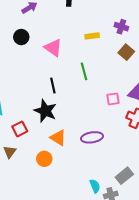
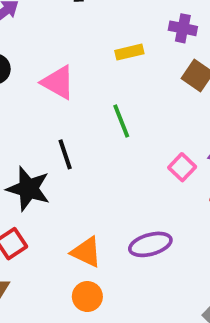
pink square: (113, 99) -> (182, 167), turned -32
black star: (45, 111) -> (28, 189), moved
orange circle: (44, 159) -> (87, 297), moved

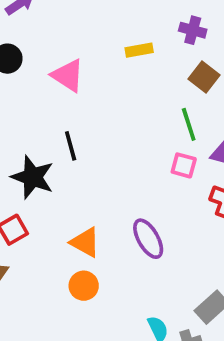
green line: (121, 121) -> (189, 124), moved
pink square: (182, 167) -> (184, 165), turned -32
purple ellipse: (150, 244) -> (148, 239), turned 72

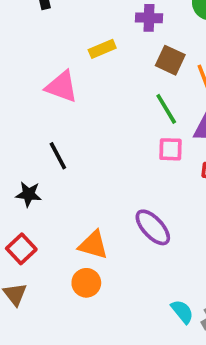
pink triangle: (68, 75) -> (62, 87), moved
black star: (33, 177) -> (29, 194), size x0.6
orange circle: (84, 286) -> (86, 283), moved

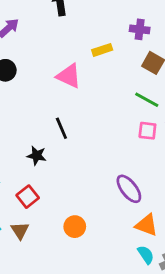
green line: (166, 109) -> (147, 100), turned -35
orange triangle: (93, 245) -> (147, 225), moved

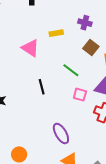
green line: (147, 100) -> (71, 70), moved
black line: (61, 128) -> (42, 87), moved

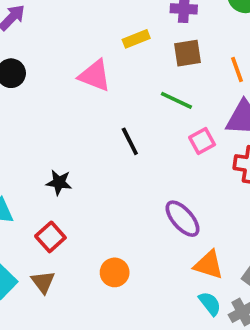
brown square: (91, 48) -> (187, 53), moved, turned -35
pink square: (80, 95) -> (202, 141), turned -32

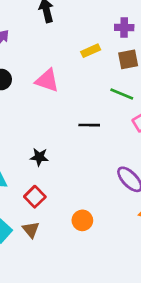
pink triangle: (95, 76) -> (47, 80), moved
black line: (130, 141) -> (89, 125), turned -60

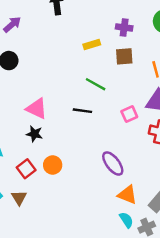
pink triangle: (47, 80) -> (37, 109), moved
green line: (122, 94) -> (96, 84), moved
orange circle: (82, 220) -> (53, 165), moved

